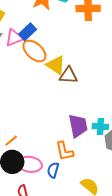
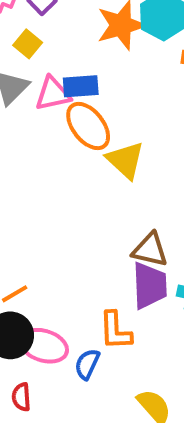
blue rectangle: (28, 32) -> (81, 86), turned 30
brown triangle: (68, 75) -> (150, 250), moved

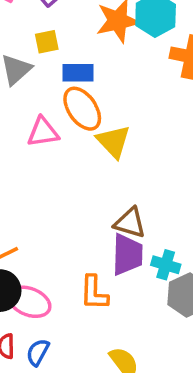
yellow square: (28, 44) -> (47, 42), moved, turned 35
pink triangle: (53, 94) -> (43, 132), moved
blue semicircle: (87, 364) -> (38, 352), moved

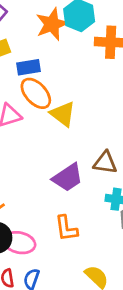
brown triangle: (130, 223) -> (105, 163), moved
purple trapezoid: (127, 255) -> (68, 178), moved, turned 64

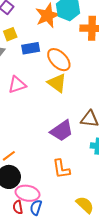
orange ellipse: (36, 93) -> (59, 60), moved
pink ellipse: (19, 243) -> (28, 193), moved

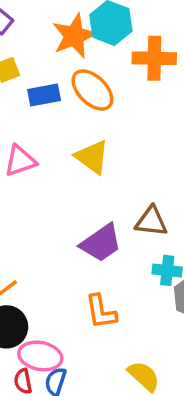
orange ellipse: (59, 60) -> (92, 90), moved

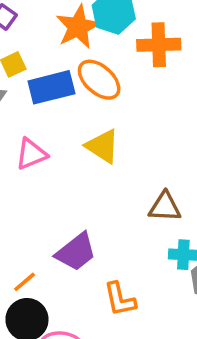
blue rectangle: (44, 95) -> (51, 87), size x1.4
purple trapezoid: (101, 243) -> (76, 252), moved

